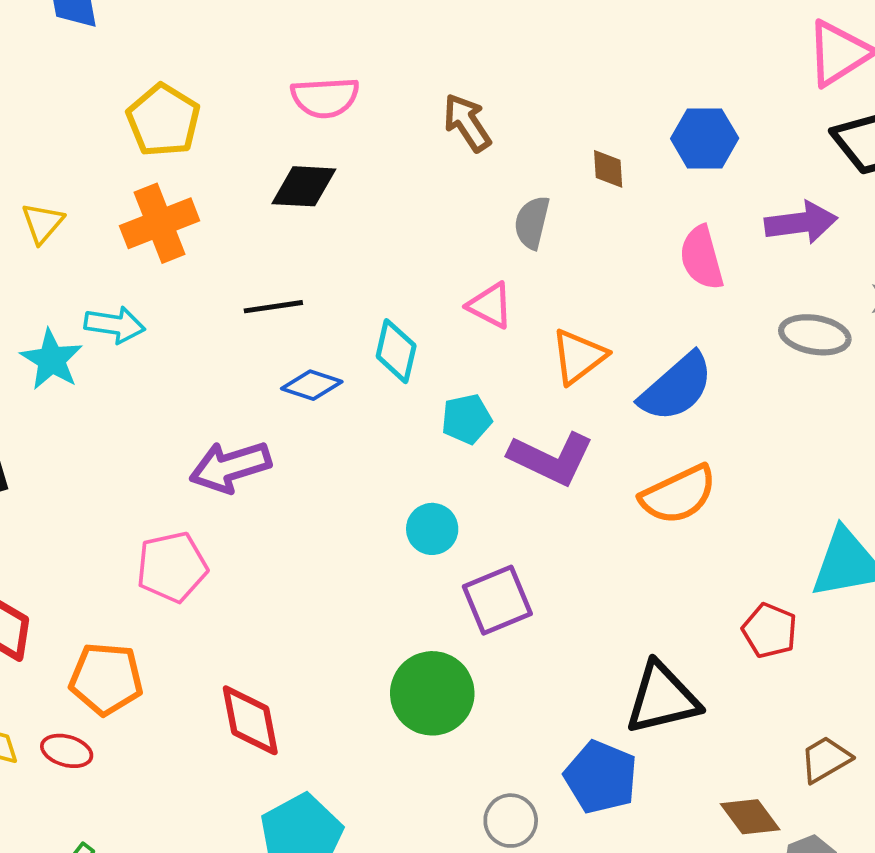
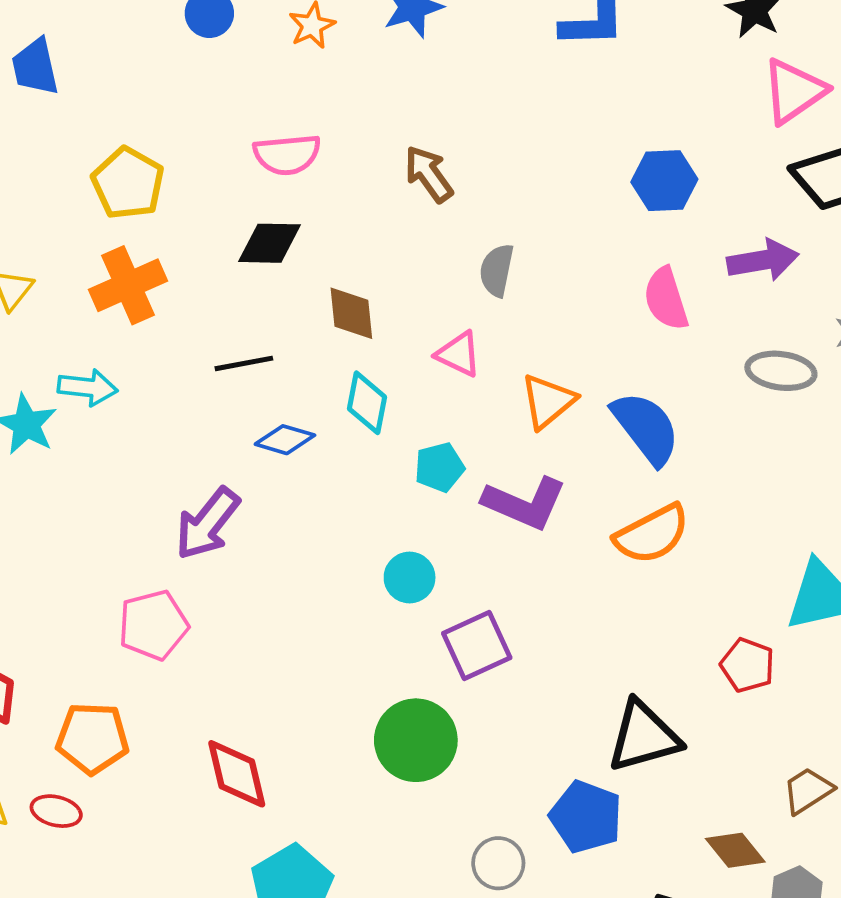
brown diamond: (608, 169) -> (351, 313), moved, size x1.4
blue semicircle: (676, 387) -> (646, 428), turned -84
purple arrow: (230, 467) -> (207, 524), turned -32

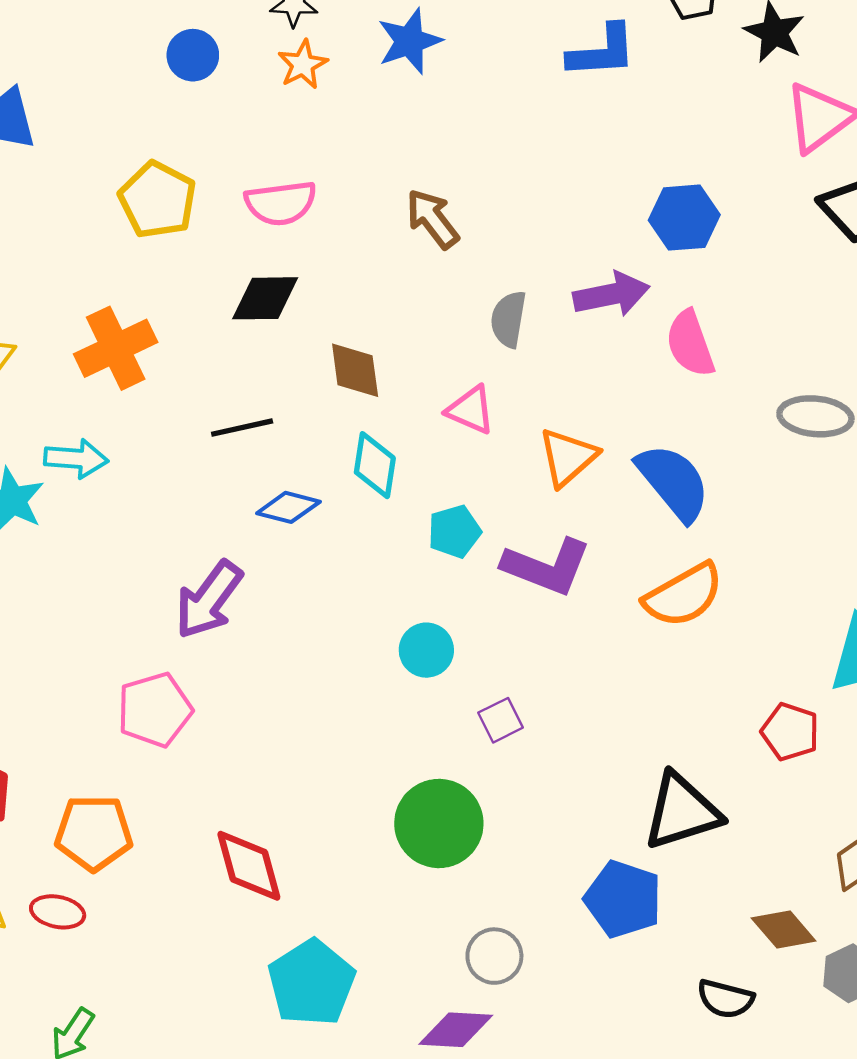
yellow pentagon: (128, 183) -> (158, 200), moved
purple arrow: (763, 260) -> (611, 294), moved
purple square: (477, 645) -> (501, 720), size x0.6
gray circle: (498, 863) -> (494, 956), moved

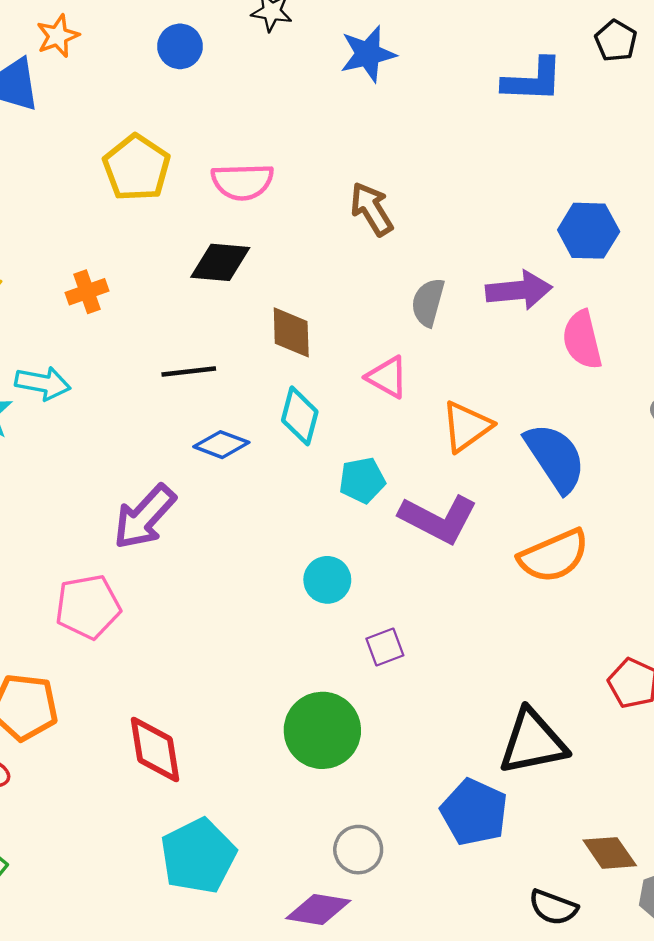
orange star: (303, 65) -> (58, 36), moved
orange cross: (116, 348) -> (87, 292), size x0.6

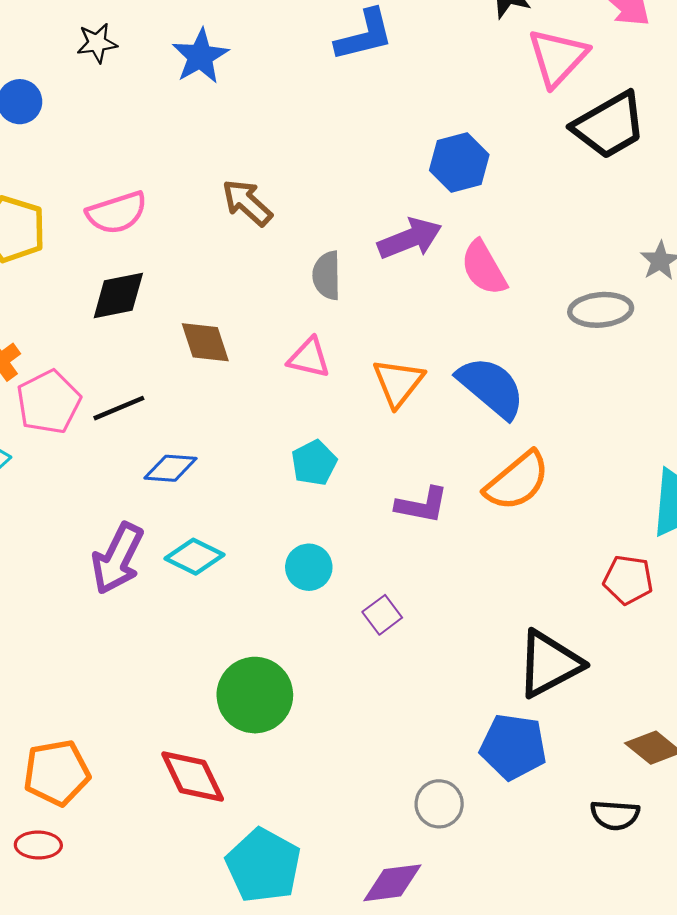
cyan diamond: (300, 416) -> (194, 557), moved, turned -62
purple L-shape: (438, 519) -> (422, 505), moved, size x0.7
pink pentagon: (88, 607) -> (49, 402), moved
green circle: (322, 730) -> (255, 695), moved
gray circle: (358, 850) -> (439, 804), moved

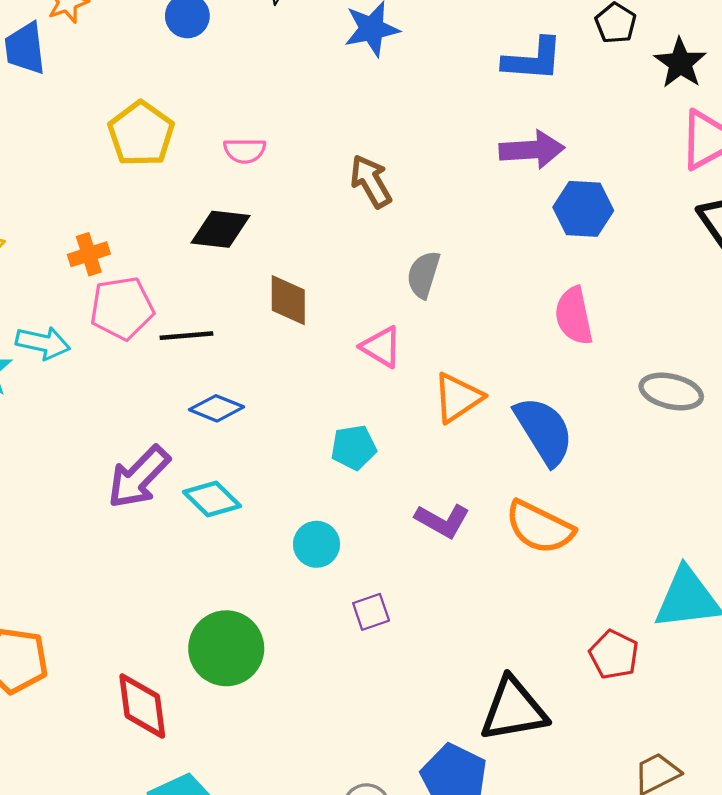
pink semicircle: (117, 213) -> (245, 151), size x0.7
purple arrow: (410, 239) -> (532, 150), moved
orange semicircle: (517, 481) -> (540, 527), turned 48

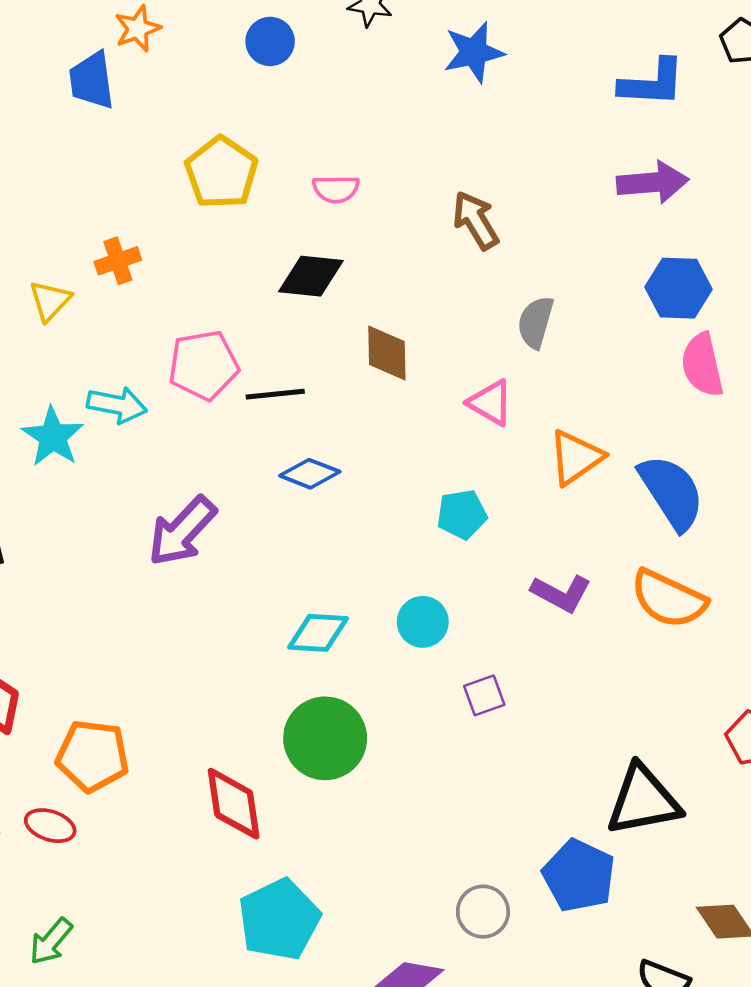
blue hexagon: (583, 209) -> (679, 288), moved
orange cross: (89, 254) -> (118, 261), moved
purple arrow: (139, 477) -> (182, 531), moved
cyan diamond: (212, 499) -> (318, 633), moved, turned -40

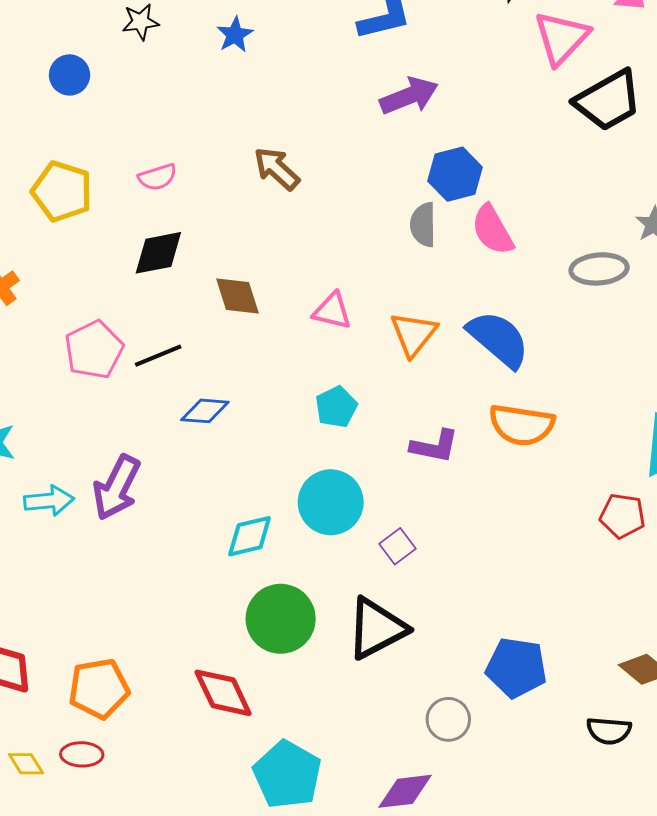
blue star: (474, 52) -> (235, 35), size x0.7
gray semicircle: (536, 322) -> (423, 225), moved
cyan arrow: (117, 405) -> (49, 501), moved
cyan circle: (423, 622) -> (331, 502), size x1.5
black triangle: (643, 800) -> (377, 628), moved

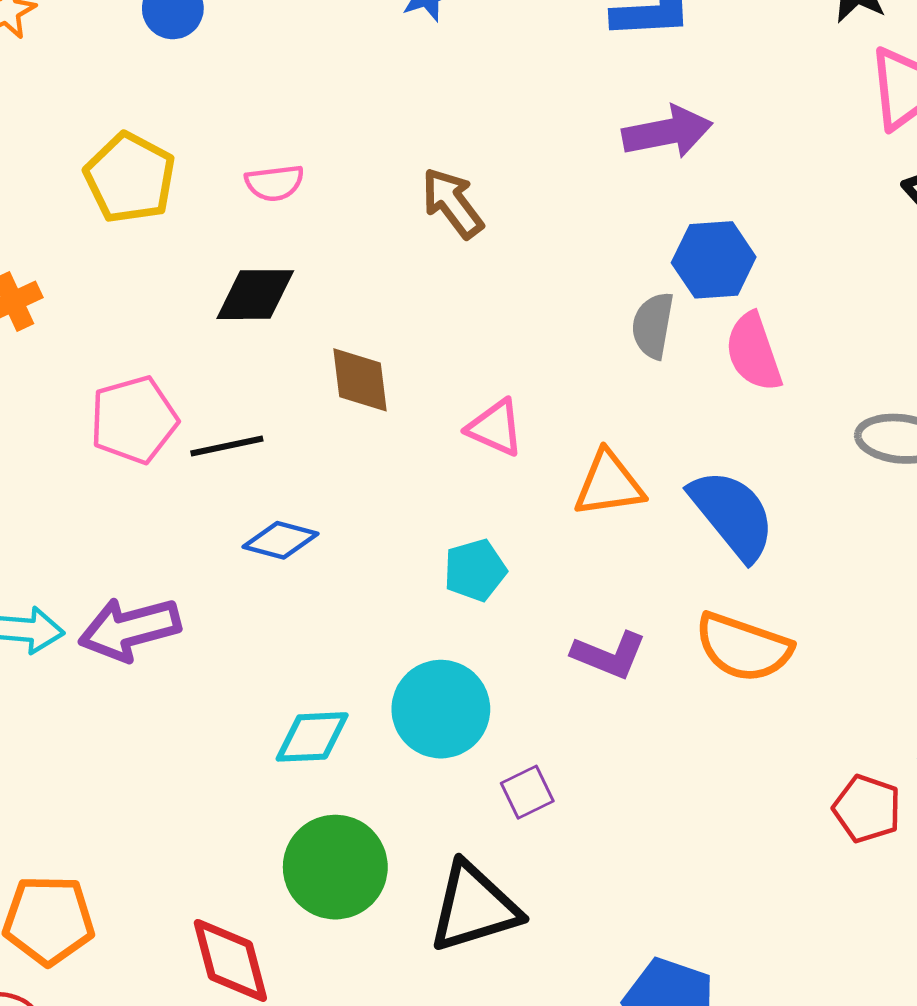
orange triangle: (414, 334) -> (609, 484), turned 33
purple arrow: (117, 487) -> (130, 629), turned 38

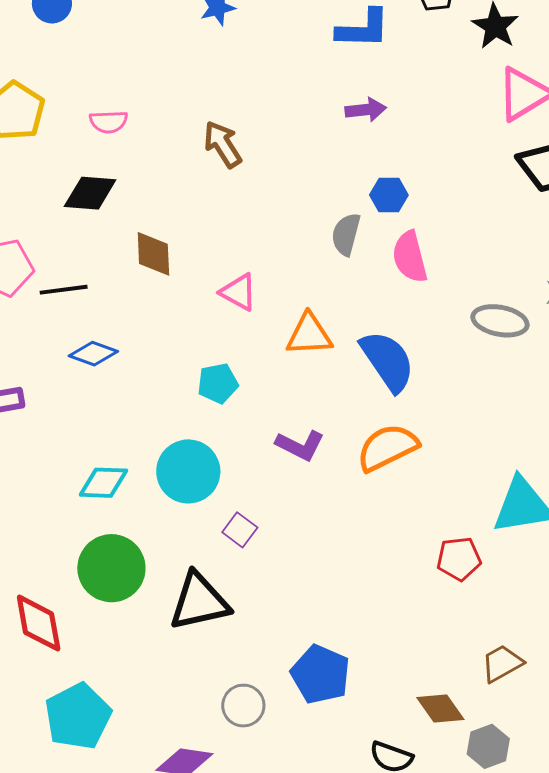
purple arrow: (667, 132) -> (366, 110), size x0.7
blue hexagon: (714, 260) -> (389, 195), size x0.7
orange semicircle: (743, 647) -> (387, 448), turned 130
purple square: (527, 792) -> (240, 530), turned -32
red pentagon: (867, 809) -> (459, 559), turned -30

